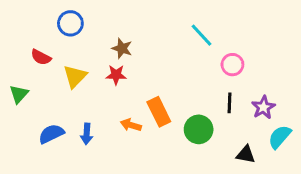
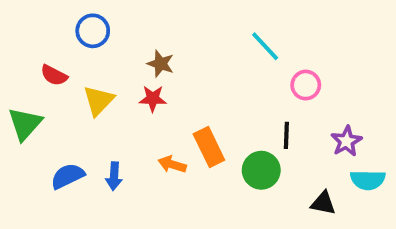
green triangle: (19, 94) -> (25, 124), size x1.4
black line: (230, 103) -> (286, 135), moved
cyan semicircle: (280, 137) -> (368, 180), turned -130

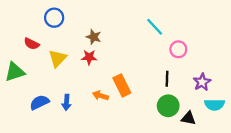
green triangle: (25, 124) -> (15, 72), turned 30
green circle: (261, 170) -> (168, 106), moved

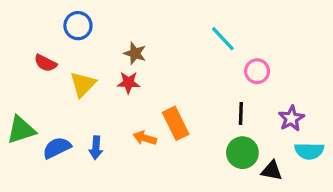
green triangle: (15, 72) -> (21, 130), moved

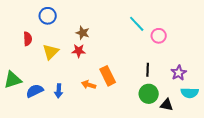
red semicircle: (45, 63) -> (28, 39), turned -120
pink circle: (257, 71) -> (159, 36), moved

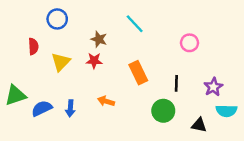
cyan line: (137, 24) -> (135, 24), moved
orange rectangle: (108, 76) -> (138, 73), moved
green circle: (149, 94) -> (163, 111), moved

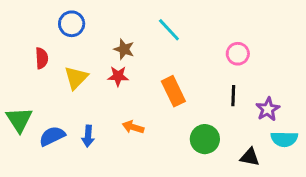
black line: (176, 83) -> (233, 96), moved
green triangle: (15, 95) -> (19, 120), turned -45

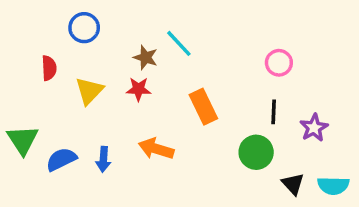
cyan line: (169, 30) -> (179, 43), moved
orange arrow: (133, 127) -> (156, 149), size x1.4
green circle: (205, 139) -> (256, 152), moved
cyan semicircle: (284, 139) -> (333, 186), moved
black triangle: (250, 157) -> (293, 184), turned 36

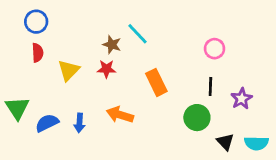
blue circle: (84, 28) -> (36, 22), moved

